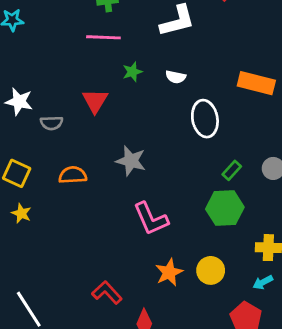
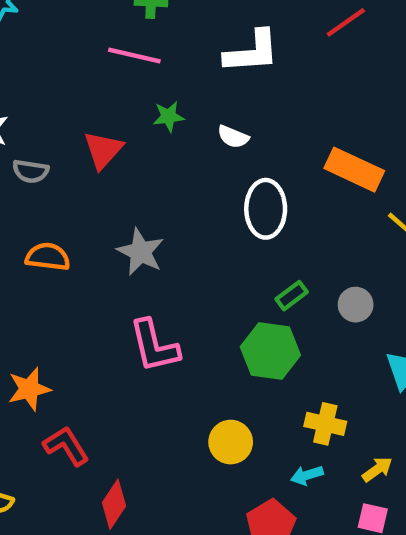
orange star: (169, 272) -> (29, 389), moved

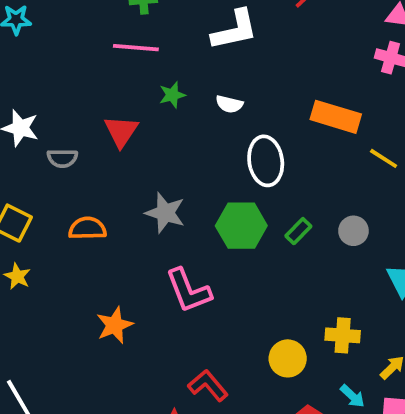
green hexagon: (270, 351) -> (241, 226), moved
orange star: (29, 389) -> (115, 325), moved
yellow circle: (231, 442) -> (288, 358), moved
red L-shape: (66, 446) -> (208, 385), moved
cyan arrow: (307, 475) -> (352, 396), moved, turned -112

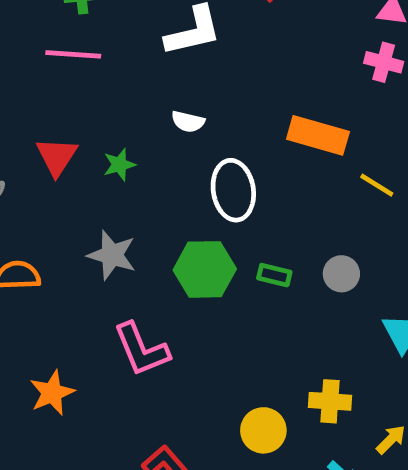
green star: (172, 95) -> (119, 165), moved
green rectangle: (298, 231) -> (274, 275), turned 60

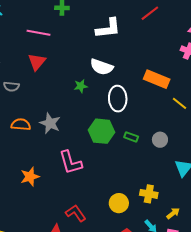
pink line: (73, 54) -> (39, 33), moved
white semicircle: (188, 122) -> (102, 67), size x1.6
red triangle: (57, 157) -> (37, 62), moved
green star: (119, 165) -> (81, 86), moved
gray star: (112, 255) -> (50, 123), moved

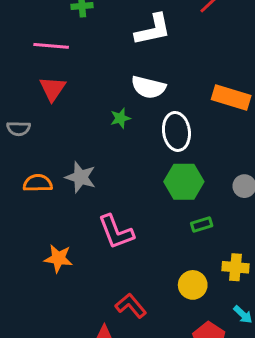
green hexagon: (102, 131) -> (184, 182), moved
green rectangle: (131, 137) -> (202, 224), moved, turned -32
orange star: (30, 177) -> (58, 258), turned 30

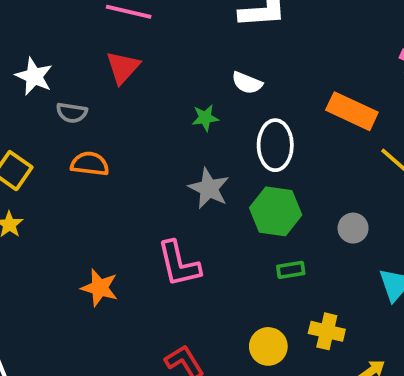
white semicircle: (148, 87) -> (247, 83), size x0.7
gray star: (81, 177) -> (209, 188), moved
orange semicircle: (38, 183) -> (90, 164), moved

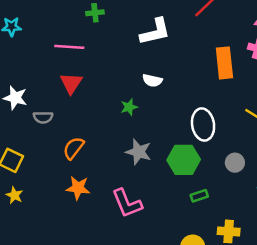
orange rectangle: (352, 111) -> (224, 63), moved, turned 68
white ellipse: (275, 145) -> (203, 124), moved
orange semicircle: (90, 164) -> (74, 148), moved, turned -50
orange star: (100, 288) -> (78, 188), moved

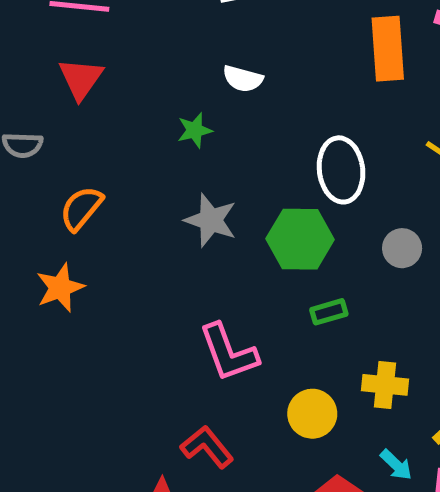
orange star: (78, 188) -> (60, 288), moved, turned -30
pink L-shape: (127, 203) -> (229, 353), moved

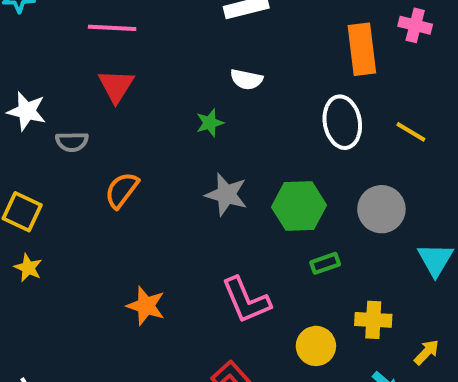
white ellipse: (341, 170) -> (342, 122), moved
gray circle: (402, 248) -> (381, 209), size x1.5
orange star: (60, 288) -> (146, 306), moved, turned -30

